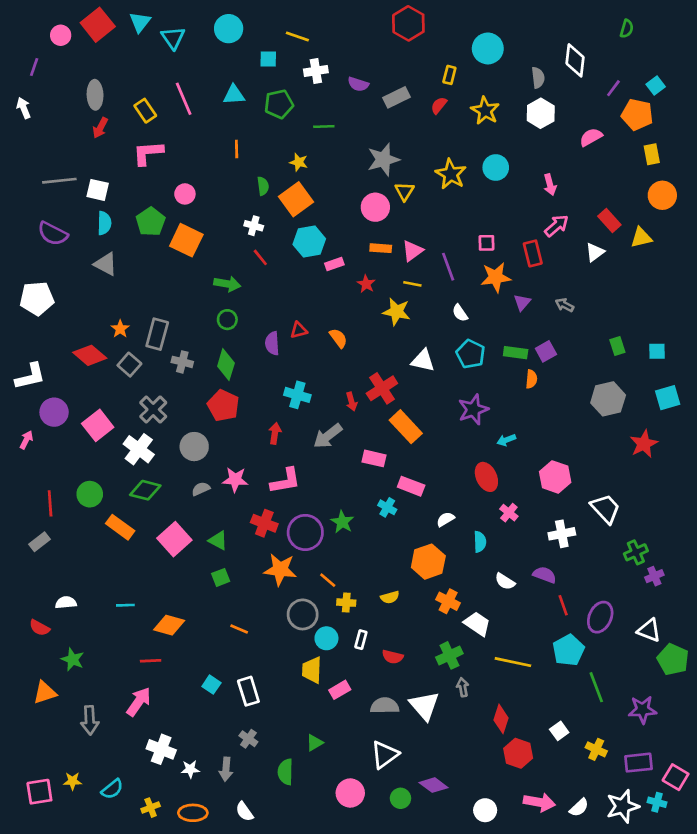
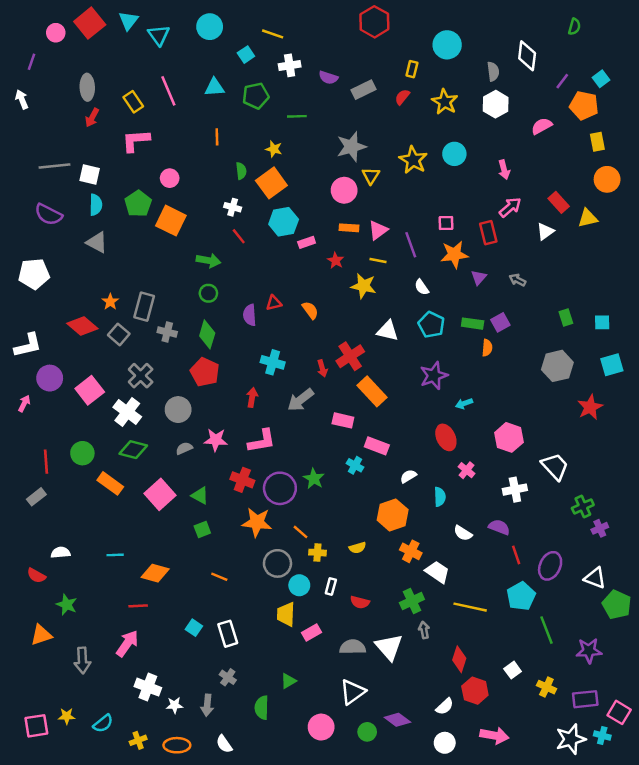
cyan square: (268, 59) -> (246, 55), turned -35
white semicircle: (579, 808) -> (445, 706), moved

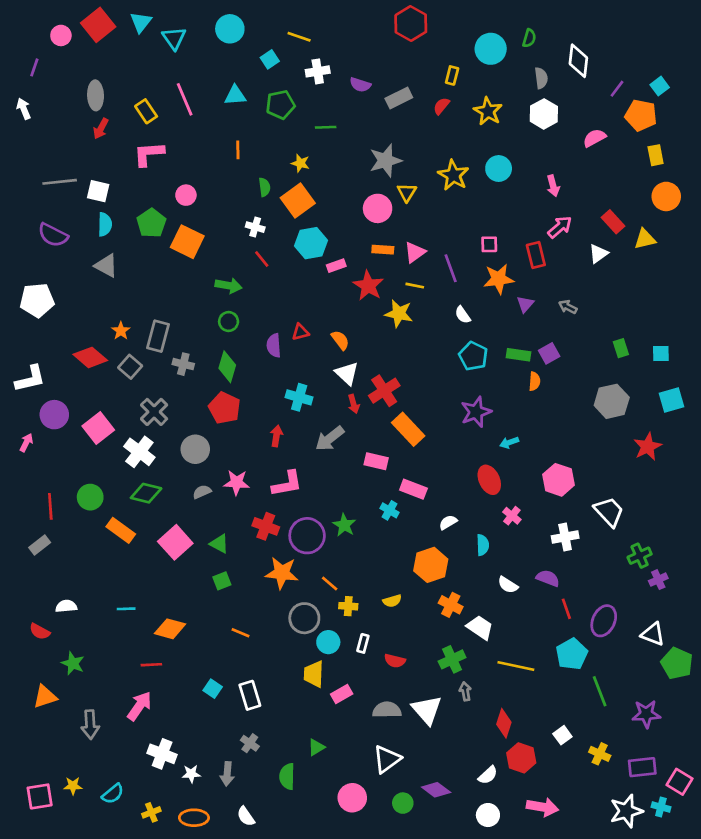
green semicircle: (574, 27) -> (529, 38), moved
red star: (336, 261) -> (368, 286), size x1.6
white triangle: (388, 331) -> (347, 373), moved, turned 30

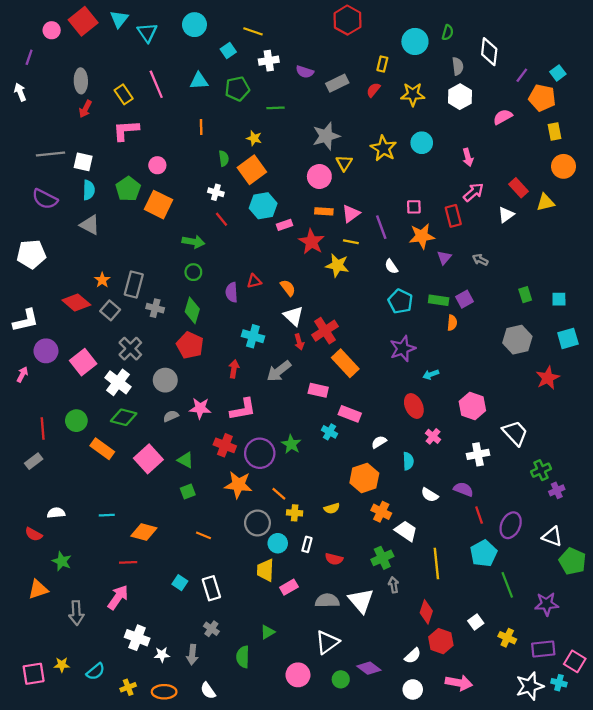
yellow star: (488, 111) -> (413, 94), turned -30
yellow line: (516, 666) -> (436, 563), turned 72

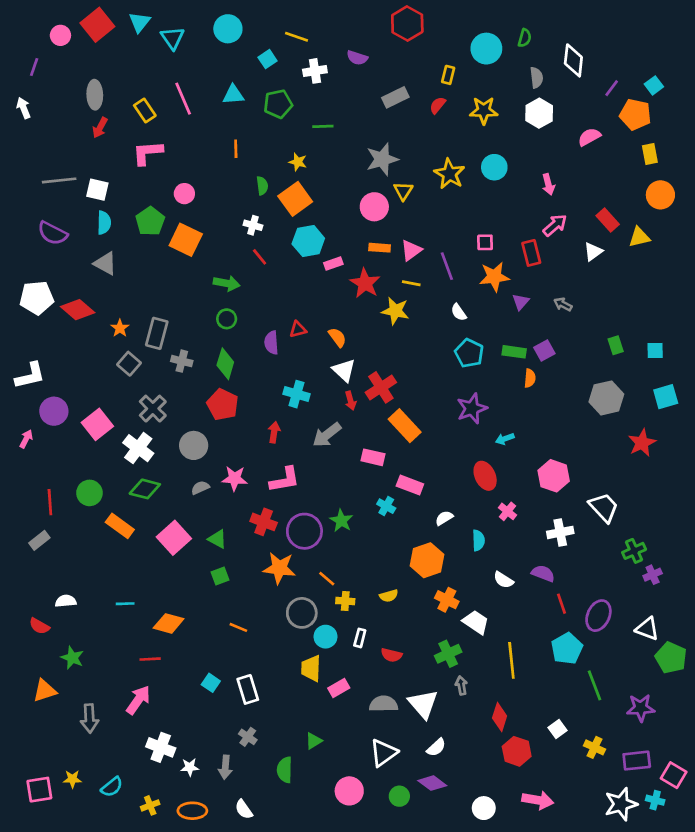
purple semicircle: (305, 72) -> (357, 58), moved
red diamond: (76, 302) -> (78, 310), moved
white semicircle: (413, 656) -> (436, 747), moved

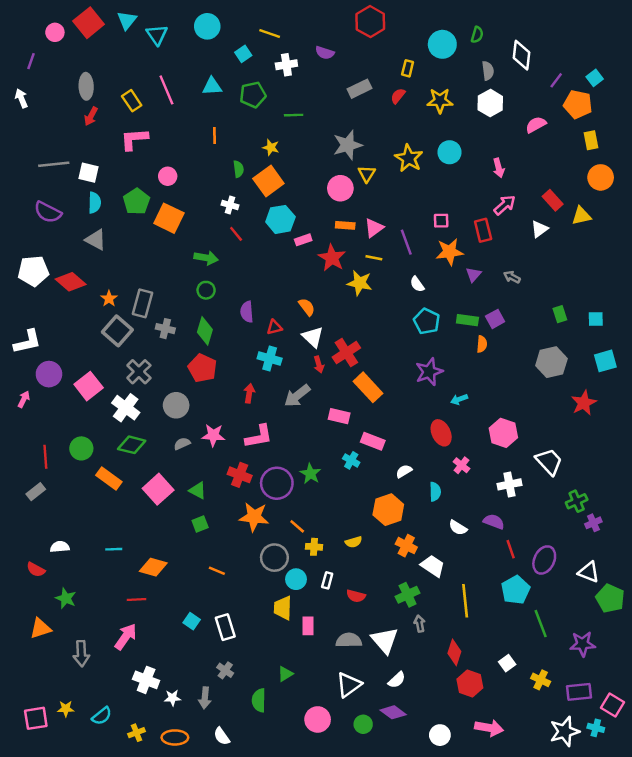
red triangle: (298, 329) -> (274, 327), moved
gray square: (129, 364) -> (117, 331), size x1.4
pink rectangle: (339, 688) -> (308, 626), turned -60

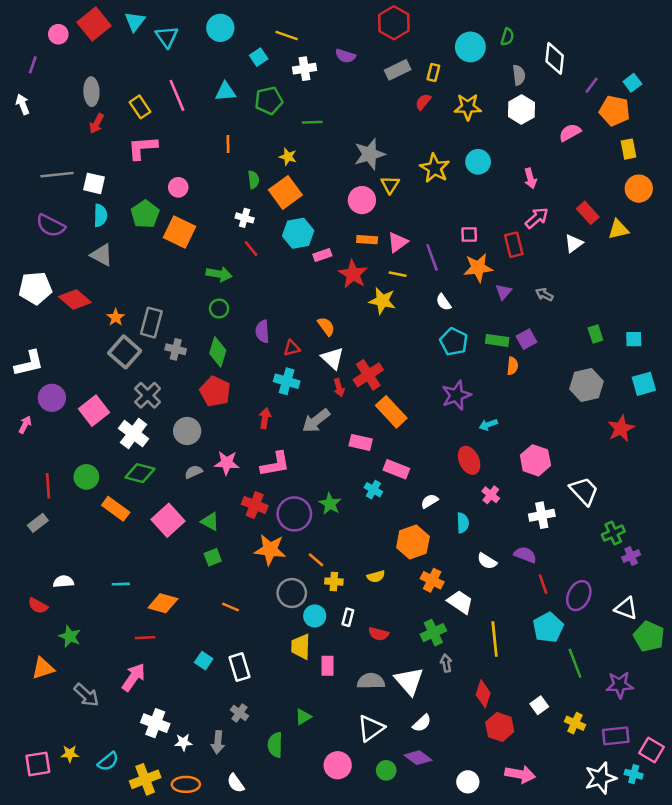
gray rectangle: (360, 89) -> (398, 70), moved
gray arrow: (81, 654) -> (86, 695), turned -45
yellow cross: (137, 733) -> (145, 779), size x1.6

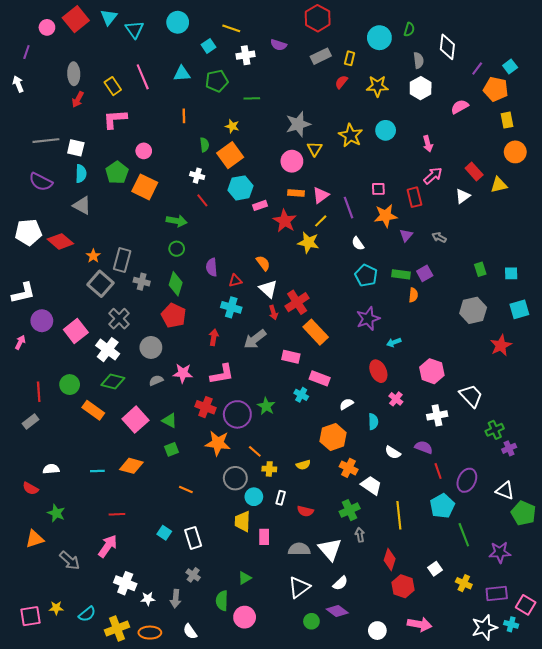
yellow line: (398, 274) -> (321, 221), turned -56
orange diamond: (163, 603) -> (131, 466), moved
pink circle: (338, 765) -> (245, 617), moved

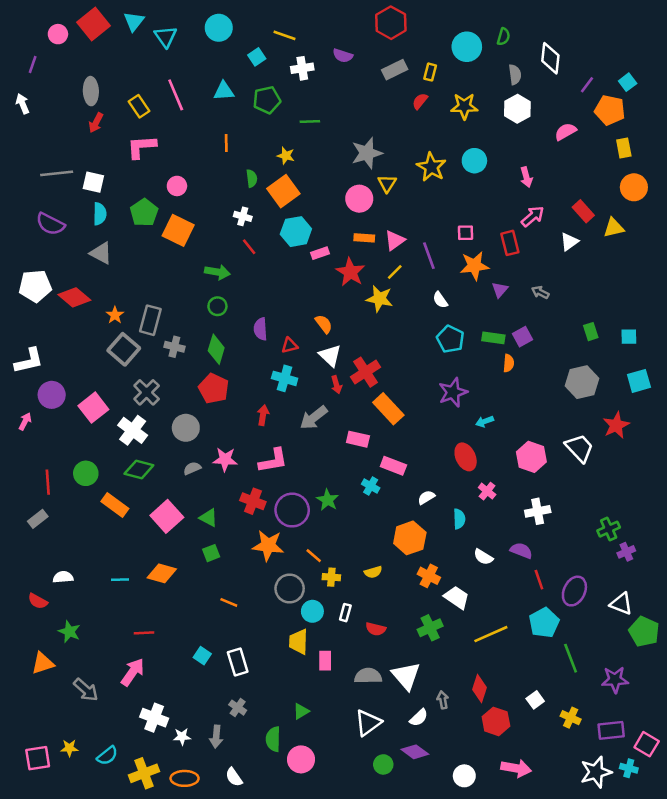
white trapezoid: (471, 396) -> (579, 448), moved
yellow line: (399, 515) -> (491, 634), turned 72
gray arrow: (360, 535) -> (443, 700), moved

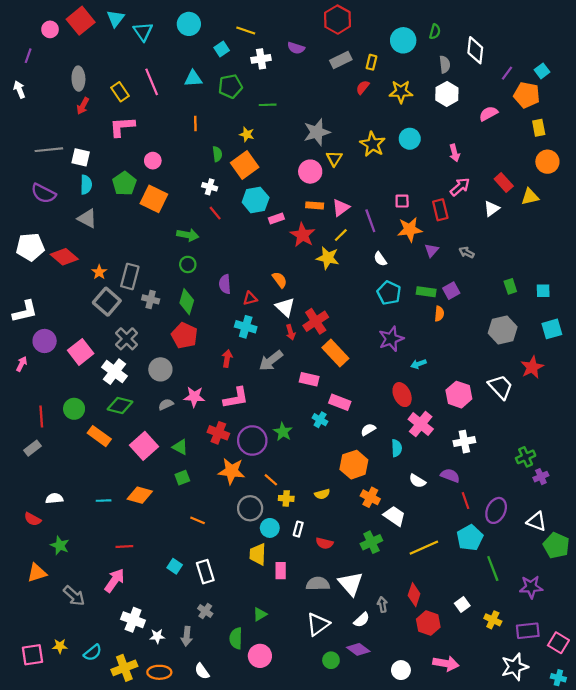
pink cross: (487, 491) -> (421, 424), size x1.6
cyan cross: (629, 768) -> (558, 678), moved

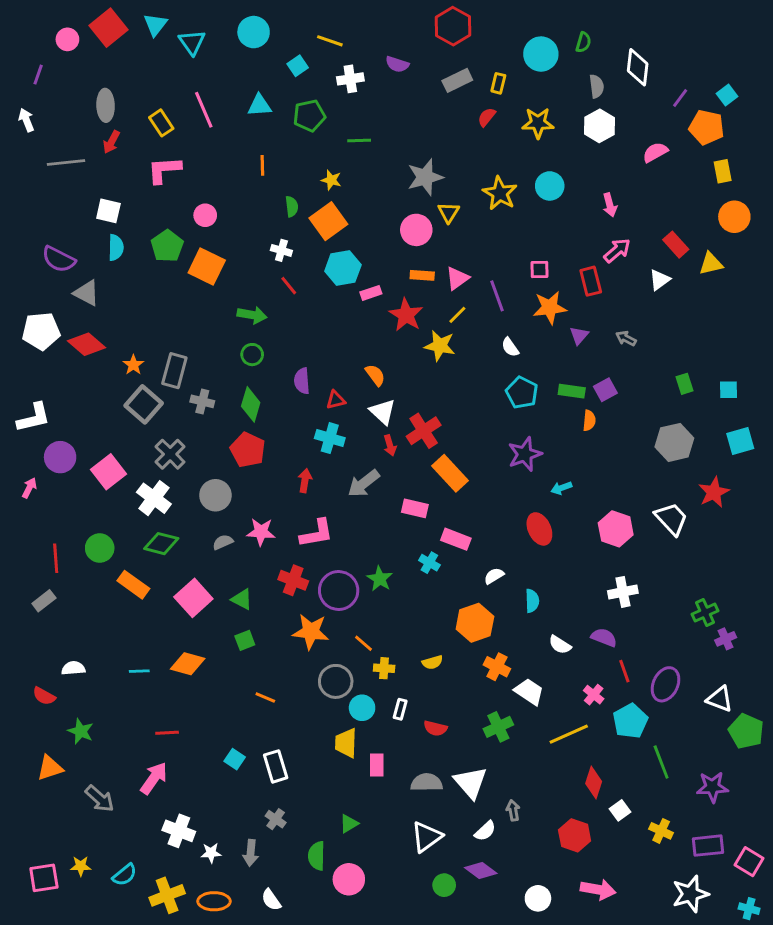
gray line: (49, 150) -> (66, 162), moved
gray triangle: (87, 219) -> (86, 293), moved
pink cross: (421, 424) -> (594, 695), moved, size x0.6
red diamond: (414, 595) -> (594, 783), moved

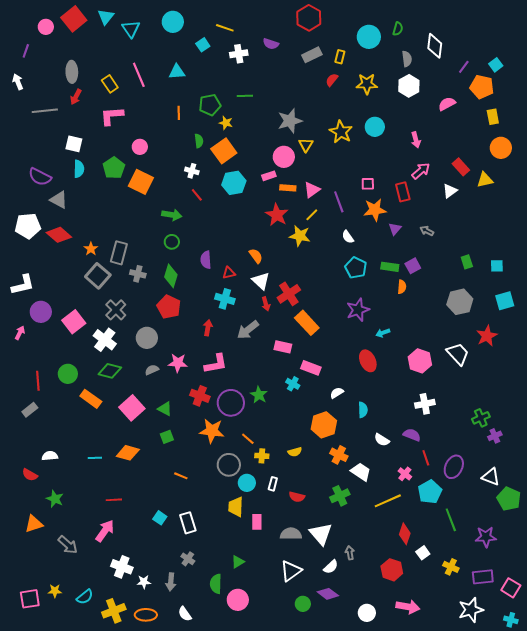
green pentagon: (309, 116) -> (210, 105), moved
pink rectangle: (371, 293) -> (269, 176), moved

